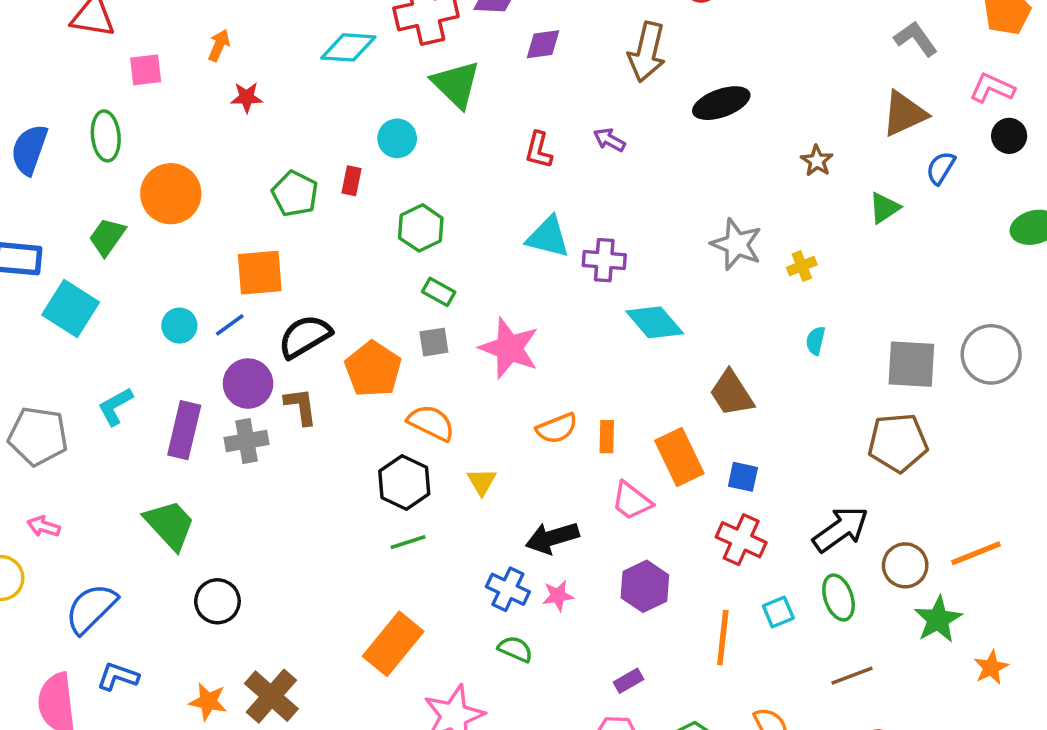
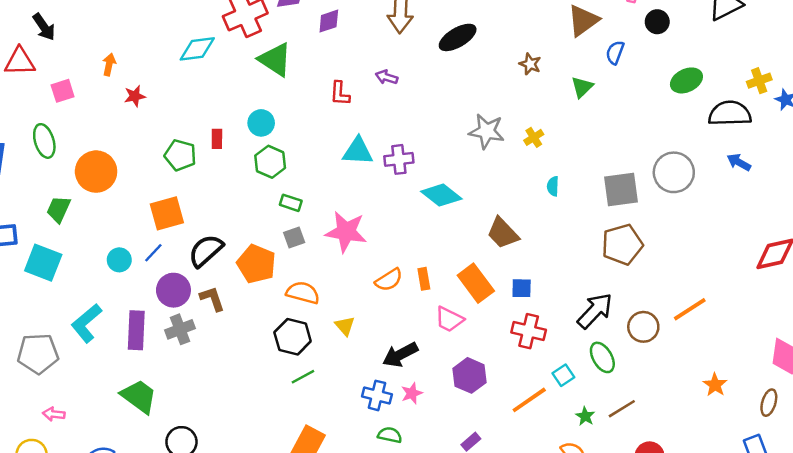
cyan circle: (397, 138) -> (261, 123), moved
cyan L-shape: (115, 406) -> (86, 323), size x1.4
green star: (938, 619) -> (585, 416), moved, size x0.6
orange line: (723, 638) -> (529, 400), turned 60

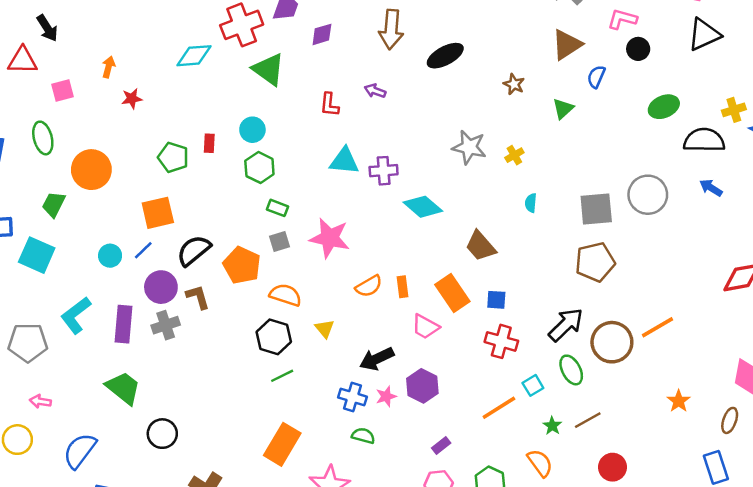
brown circle: (643, 327) -> (612, 342), size x1.4
purple hexagon: (469, 375) -> (422, 386), moved

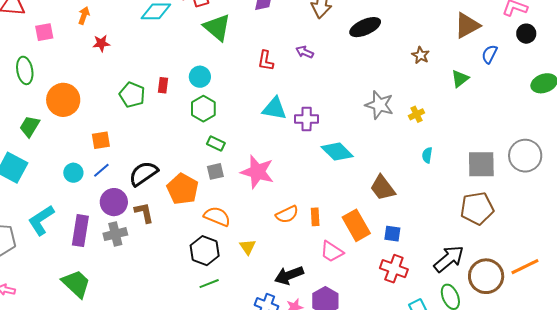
orange square: (158, 213) -> (101, 140), moved, size x0.7

